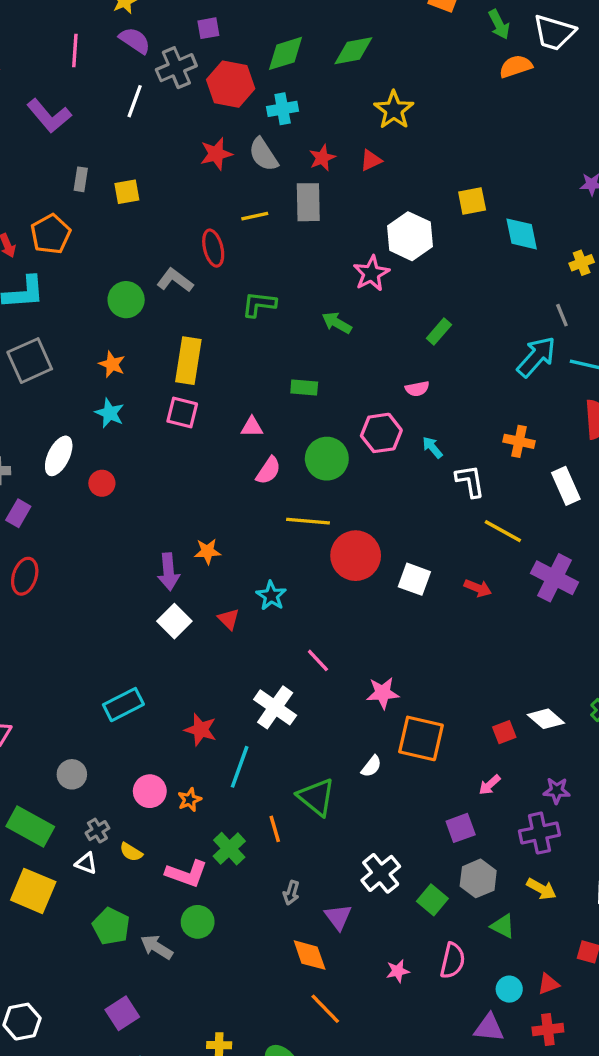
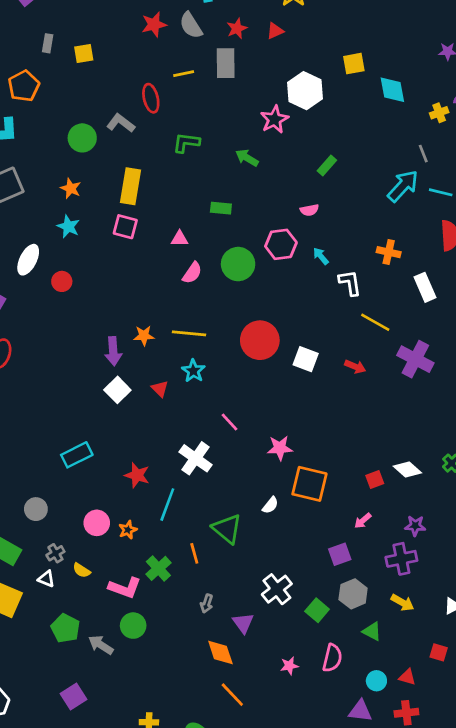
yellow line: (308, 521) -> (189, 333), moved
red triangle: (548, 984) -> (407, 677), turned 36

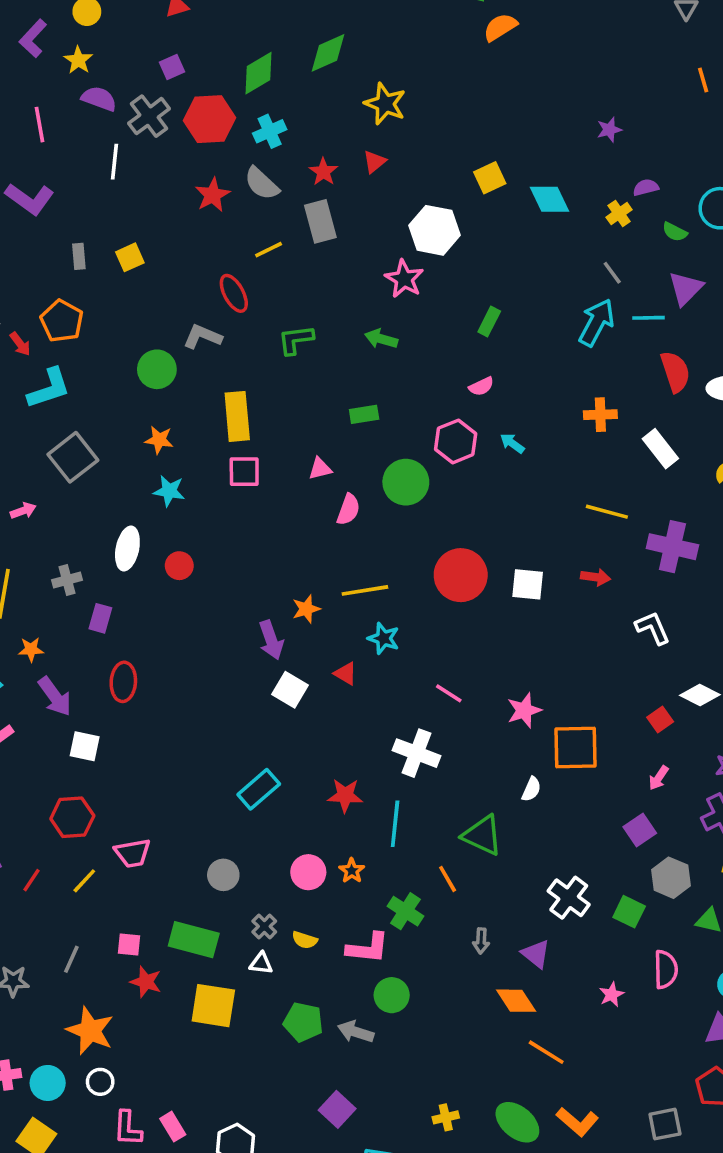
white L-shape: (350, 283) -> (653, 628), moved

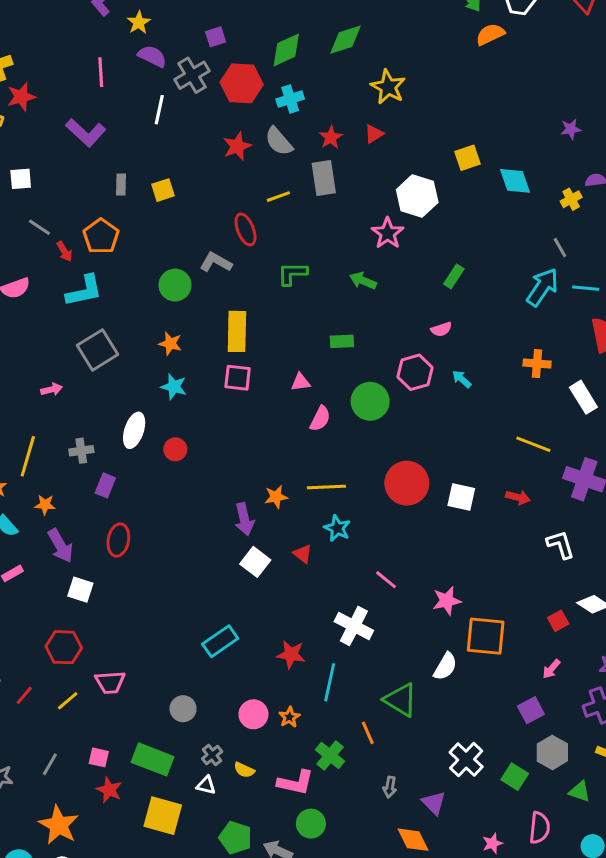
white semicircle: (531, 789) -> (445, 666), size x1.4

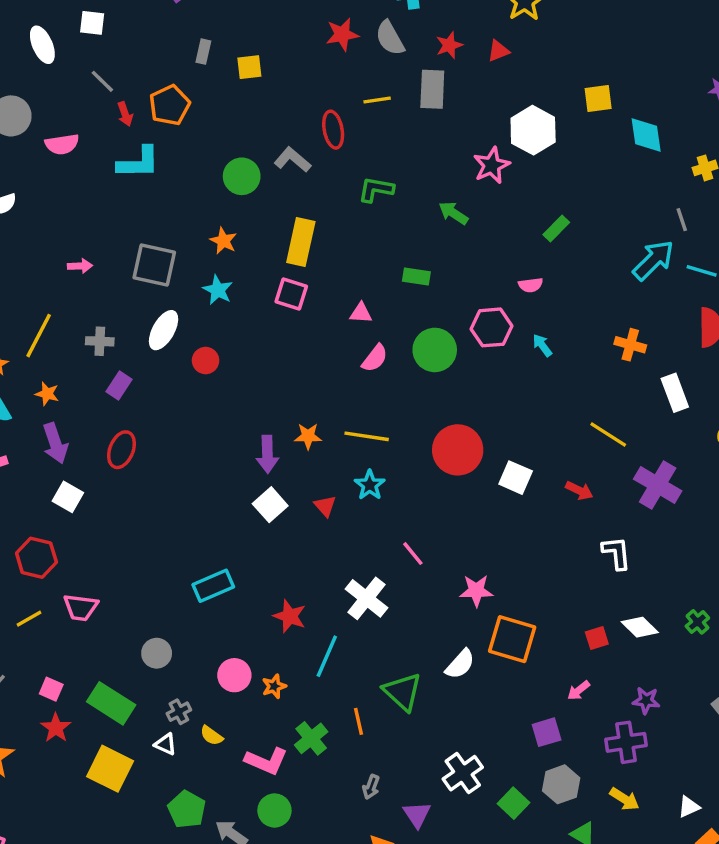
gray square: (97, 350) -> (154, 265), moved, turned 33

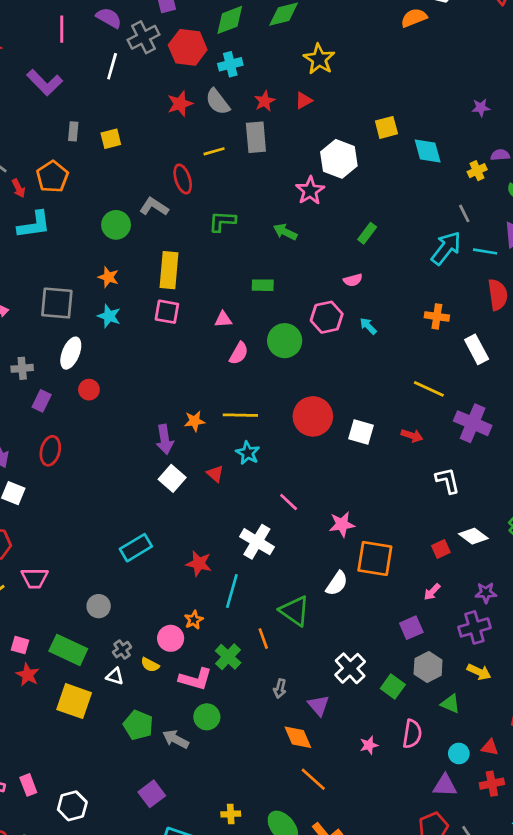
red circle: (206, 361) -> (89, 390), moved
pink circle: (234, 675) -> (171, 638), moved

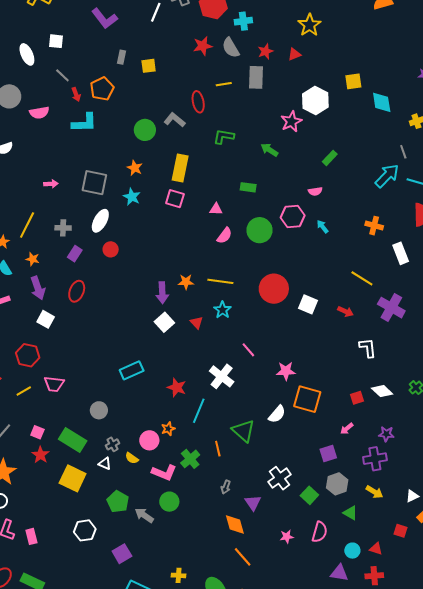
white hexagon: (72, 806) -> (85, 530), moved

